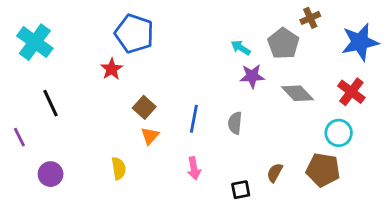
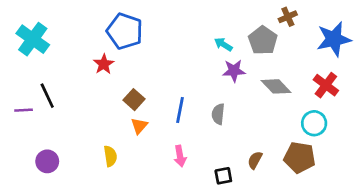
purple line: (19, 137) -> (24, 110), moved, turned -66

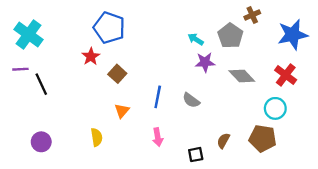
brown square: (134, 100) -> (117, 74), moved
purple line: (24, 110) -> (20, 69), moved
gray semicircle: (218, 114) -> (191, 100), turned -60

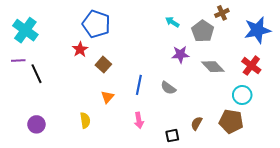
cyan arrow: (196, 39) -> (172, 22), moved

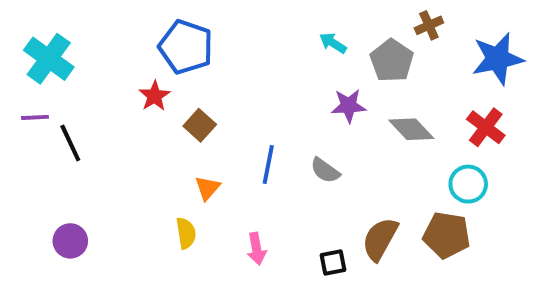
yellow semicircle: (85, 120) -> (186, 233), moved
pink arrow: (139, 120) -> (256, 249), moved
brown semicircle: (197, 123) -> (380, 239), size x1.6

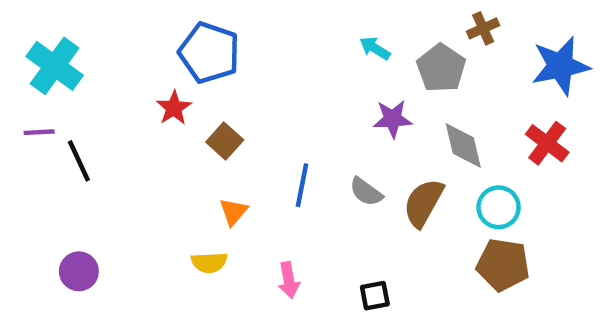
gray diamond: (411, 129) -> (463, 145), turned 30
cyan circle: (468, 184) -> (499, 207), moved
yellow semicircle: (186, 233) -> (209, 262), turned 96
brown semicircle: (380, 239) -> (423, 203), moved

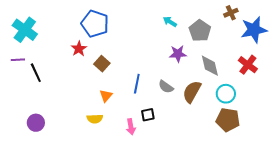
brown cross: (483, 28) -> (231, 13), moved
black square: (375, 296) -> (148, 115), moved

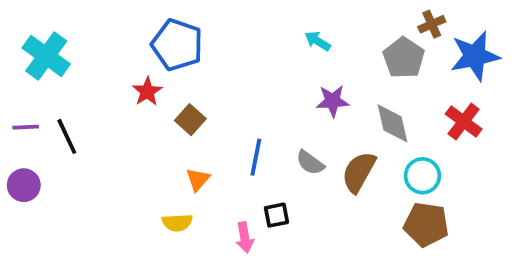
gray pentagon: (200, 31) -> (404, 58), moved
purple line: (18, 60) -> (26, 127), moved
purple circle: (36, 123) -> (24, 185), moved

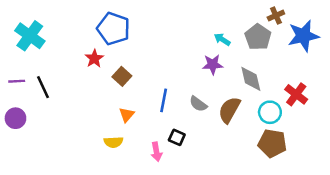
cyan arrow: (318, 41) -> (222, 39), moved
red cross: (464, 122) -> (296, 94), moved
black square: (276, 215) -> (177, 137), turned 35

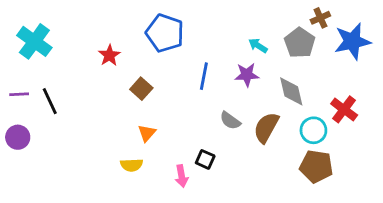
blue pentagon: (113, 29) -> (165, 33), moved
red star: (94, 58) -> (109, 55), moved
blue line: (164, 100) -> (204, 76), moved

